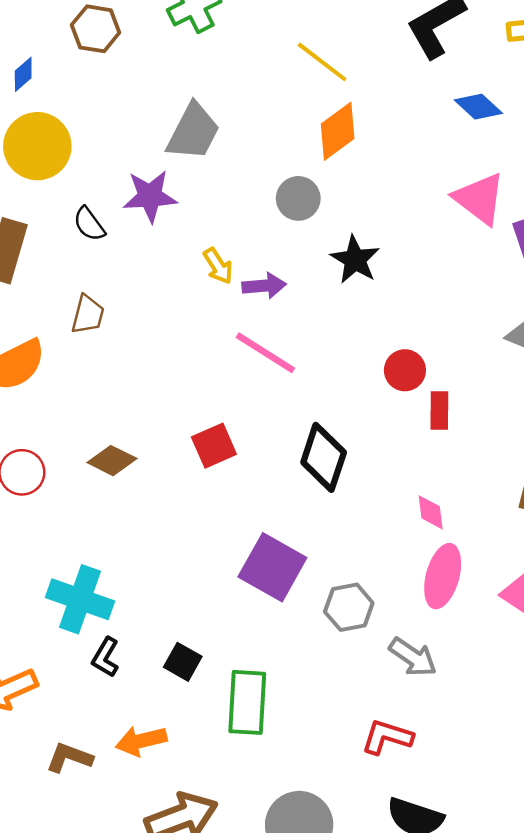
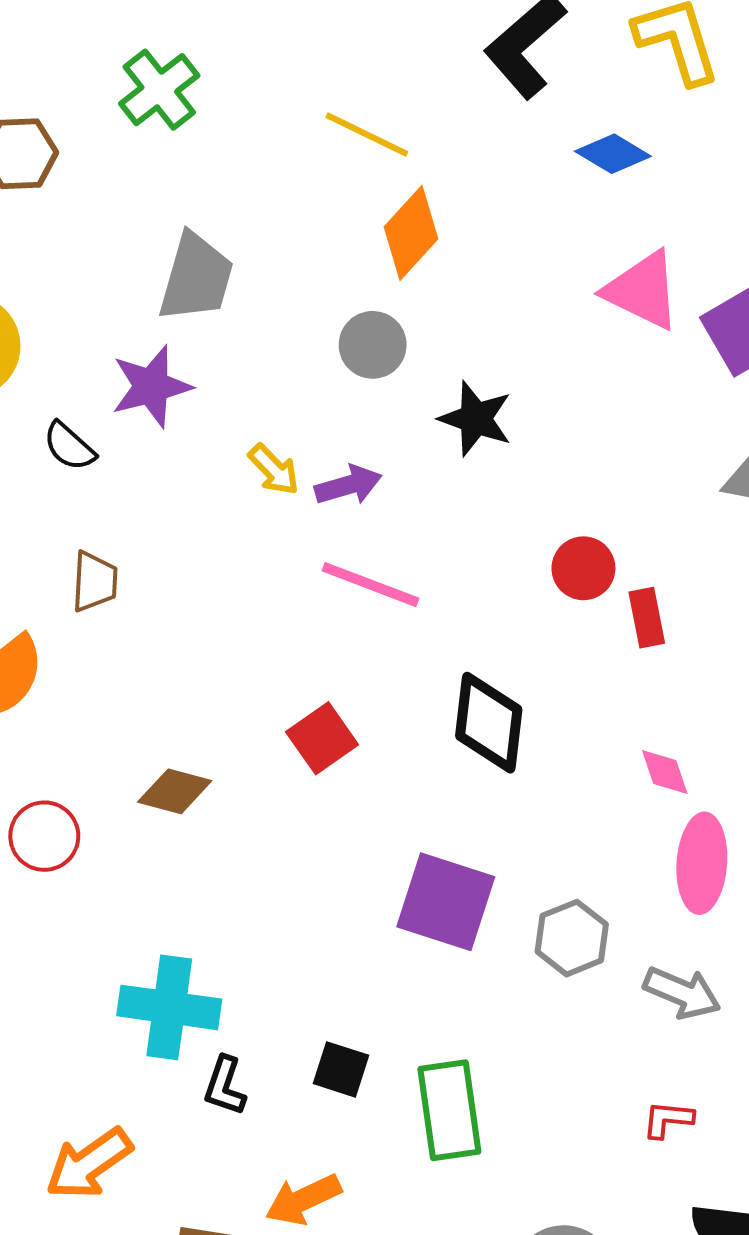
red L-shape: (387, 737) -> (668, 1119), size x0.7

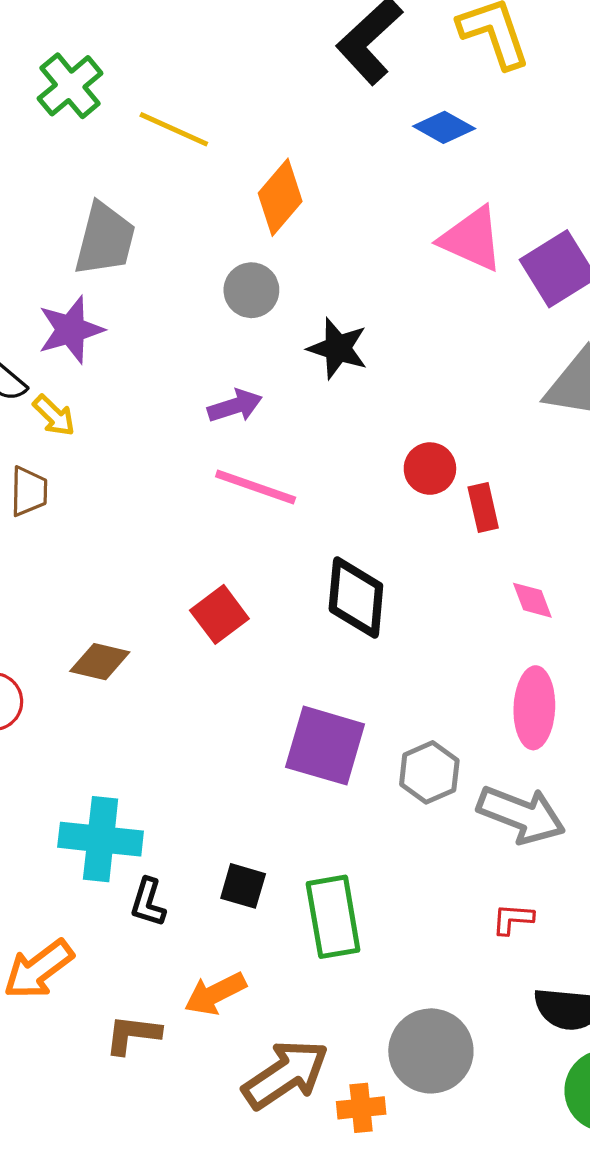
yellow line: (367, 134) -> (174, 129), moved
yellow arrow: (274, 470) -> (54, 416), moved
pink diamond: (665, 772) -> (532, 600), moved
gray arrow: (682, 993) -> (521, 815), size x1.4

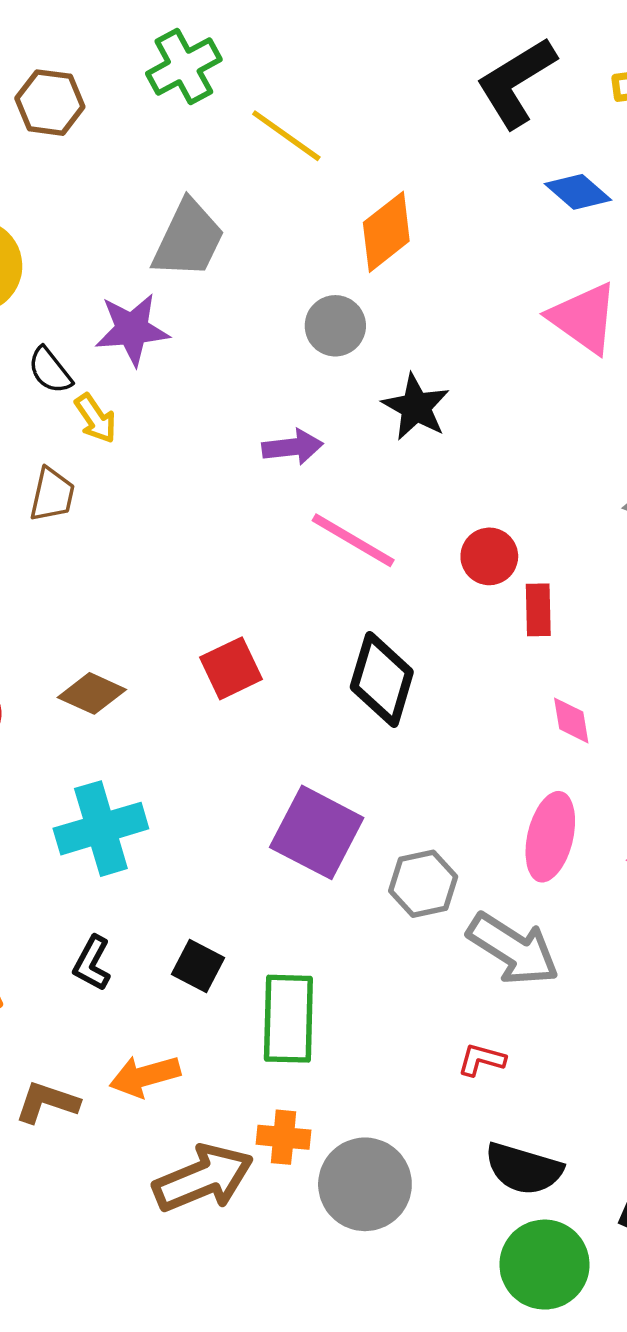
pink line: (256, 487) -> (353, 540), moved
cyan cross: (101, 839) -> (101, 829), moved, turned -34
orange cross: (361, 1108) -> (283, 1137), moved

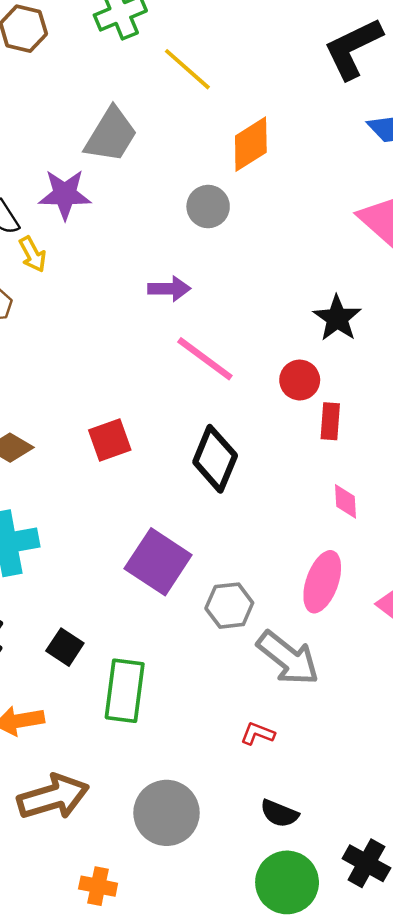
black star: (416, 407) -> (337, 318), moved
orange cross: (283, 1137) -> (98, 886), moved
black semicircle: (524, 1169) -> (279, 813), size x0.7

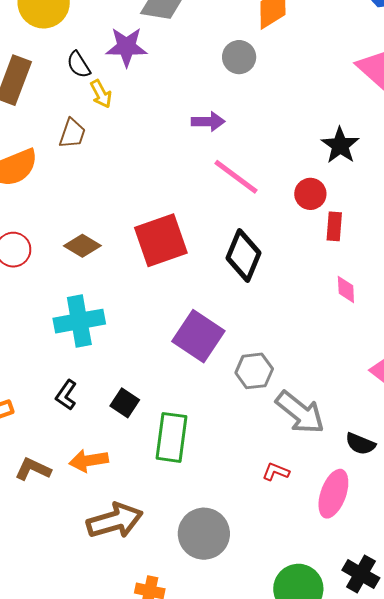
red square: (110, 440) -> (161, 240), size x1.6
pink ellipse: (322, 582) -> (333, 494), moved
black semicircle: (279, 813) -> (360, 444), moved

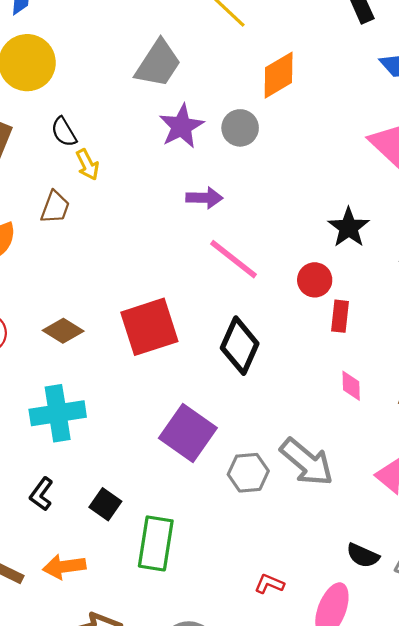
purple star: (126, 47) -> (181, 126), moved, turned -30
gray arrow: (300, 412) -> (307, 462), moved

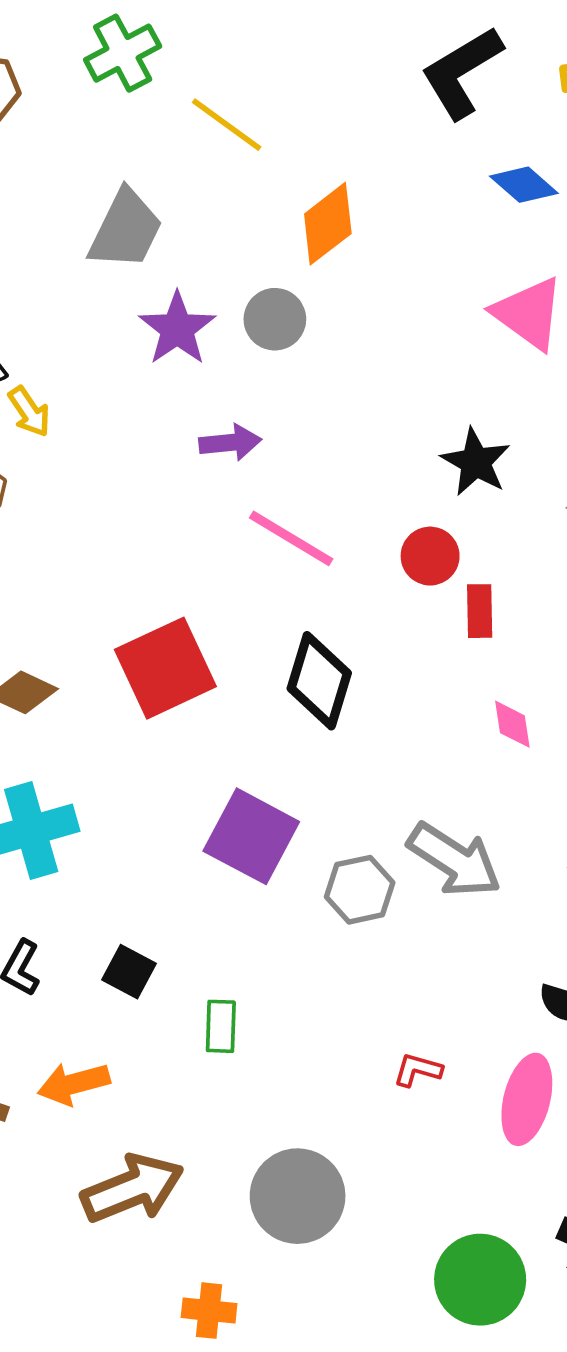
green rectangle: (156, 543) -> (221, 1026), size x0.6

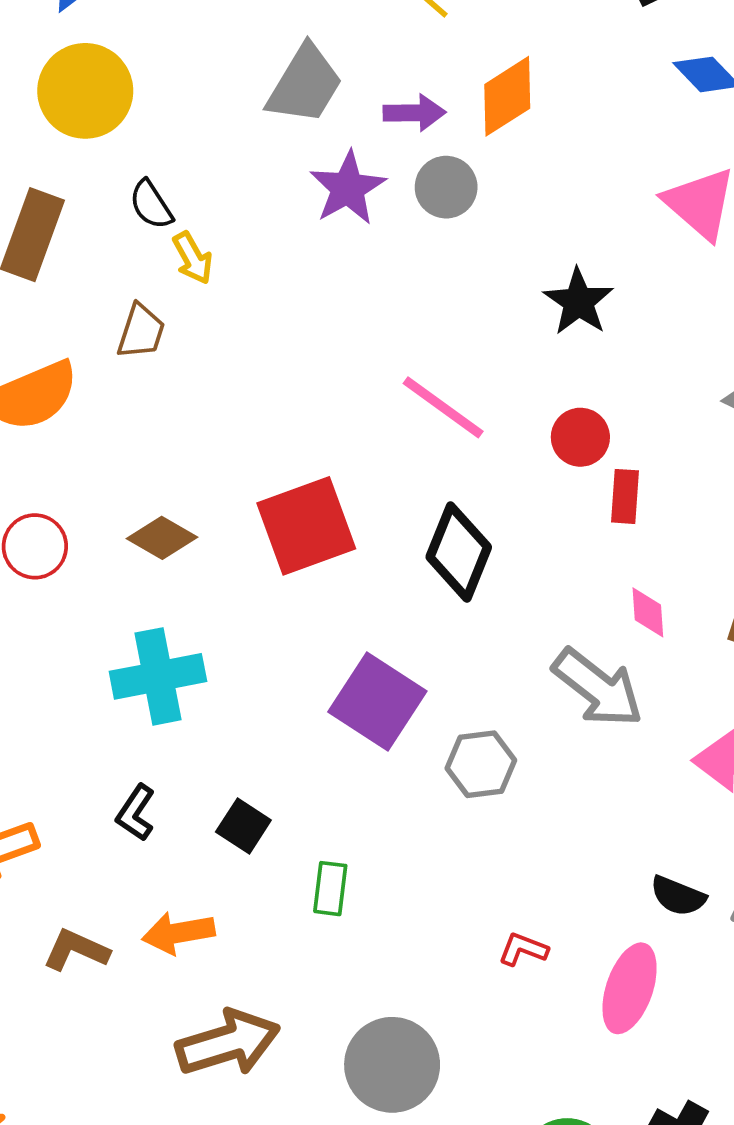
purple arrow: (230, 443) -> (414, 113), moved
black star: (476, 462) -> (578, 302), moved
gray arrow: (454, 860) -> (598, 688), moved

